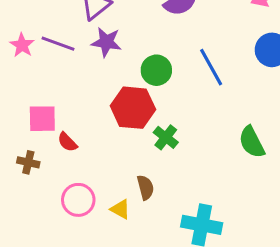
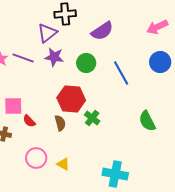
green circle: (156, 70) -> (86, 63), moved
brown semicircle: (145, 187) -> (60, 123), moved

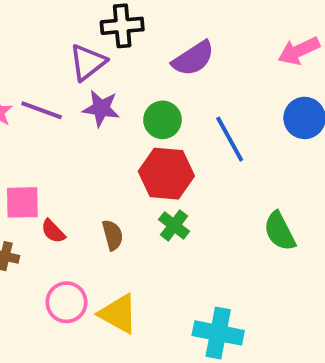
red hexagon: (71, 99) -> (166, 174), moved
yellow triangle: (63, 164) -> (118, 314), size x1.6

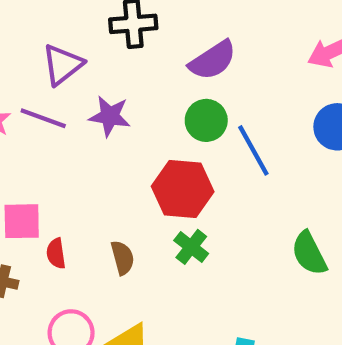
purple triangle: (88, 62) -> (62, 65), moved
green circle: (162, 120) -> (206, 120), moved
red semicircle: (53, 231) -> (56, 253), turned 36

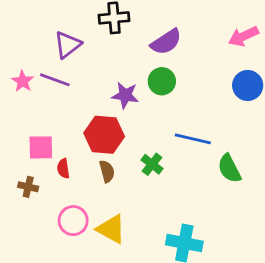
purple star: (110, 116) -> (125, 95), moved
blue line: (253, 150) -> (193, 139), moved, turned -48
red hexagon: (183, 189) -> (104, 135), moved

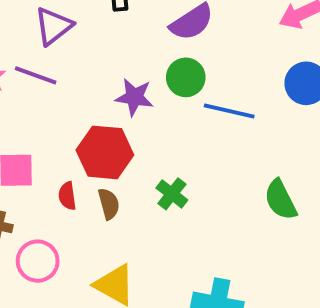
blue line: (193, 139) -> (229, 111), moved
red semicircle: (63, 168) -> (67, 196), moved
pink circle: (73, 221) -> (38, 261), moved

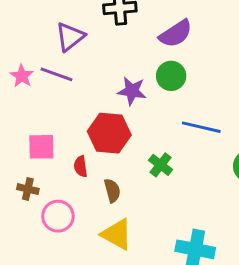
blue line: (229, 111) -> (201, 127), moved
brown semicircle: (109, 204) -> (112, 191), moved

